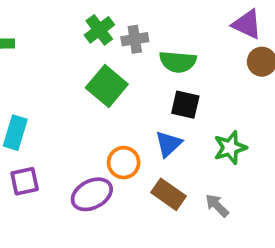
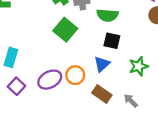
purple square: (25, 181) -> (16, 86), turned -35
purple ellipse: (92, 194) -> (50, 80), moved

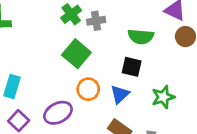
green semicircle: (107, 15) -> (141, 37), moved
orange circle: (75, 75) -> (88, 89), moved

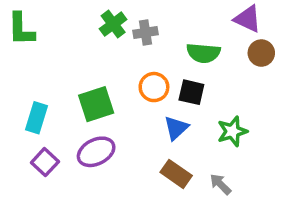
green square: (76, 54) -> (96, 104), moved, turned 32
orange circle: (88, 89) -> (154, 87), moved

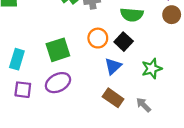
black square: (191, 92) -> (124, 42), turned 30
purple square: (45, 162) -> (23, 90), turned -36

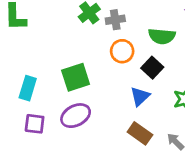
orange circle: (98, 38) -> (122, 51), moved

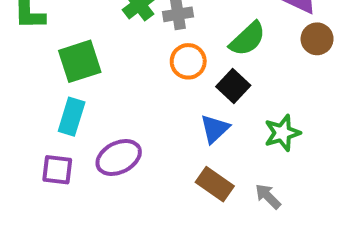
green semicircle: (162, 36) -> (247, 39), turned -48
green square: (76, 77) -> (80, 61), moved
cyan rectangle: (28, 88) -> (72, 117), moved

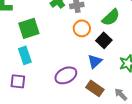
cyan rectangle: (72, 117) -> (25, 55), turned -36
purple ellipse: (119, 157) -> (66, 75), moved

